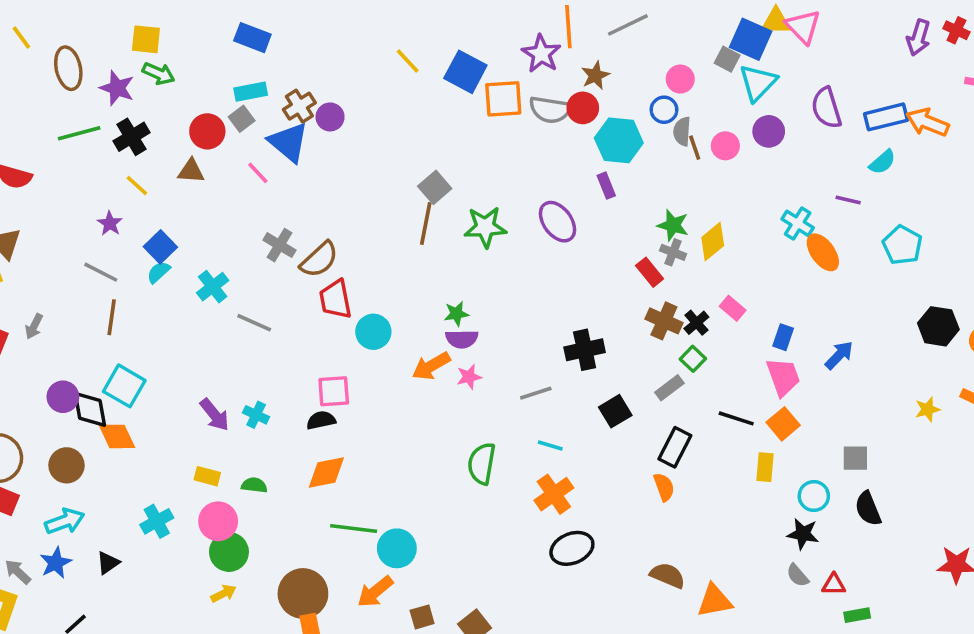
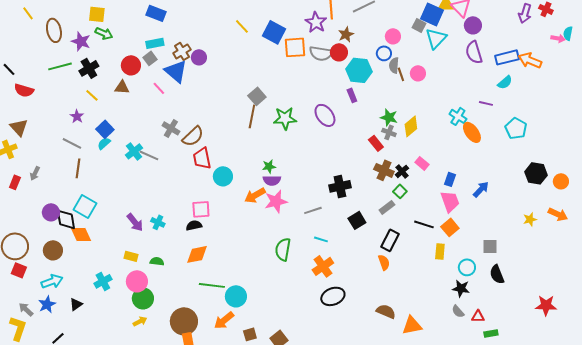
purple circle: (769, 131) -> (473, 25), moved
gray line: (254, 323) -> (149, 155), moved
pink star: (469, 377) -> (276, 201), size x1.6

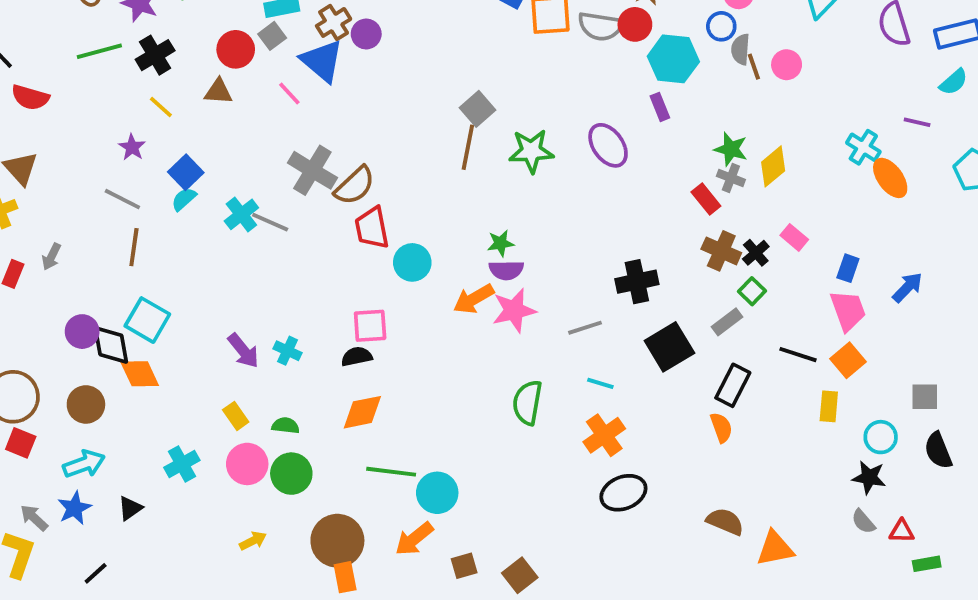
gray cross: (171, 128) -> (312, 170), size x1.4
black square: (357, 220) -> (669, 347), size x1.4
yellow rectangle: (131, 256) -> (236, 416), turned 40
green circle: (143, 298) -> (291, 474), moved

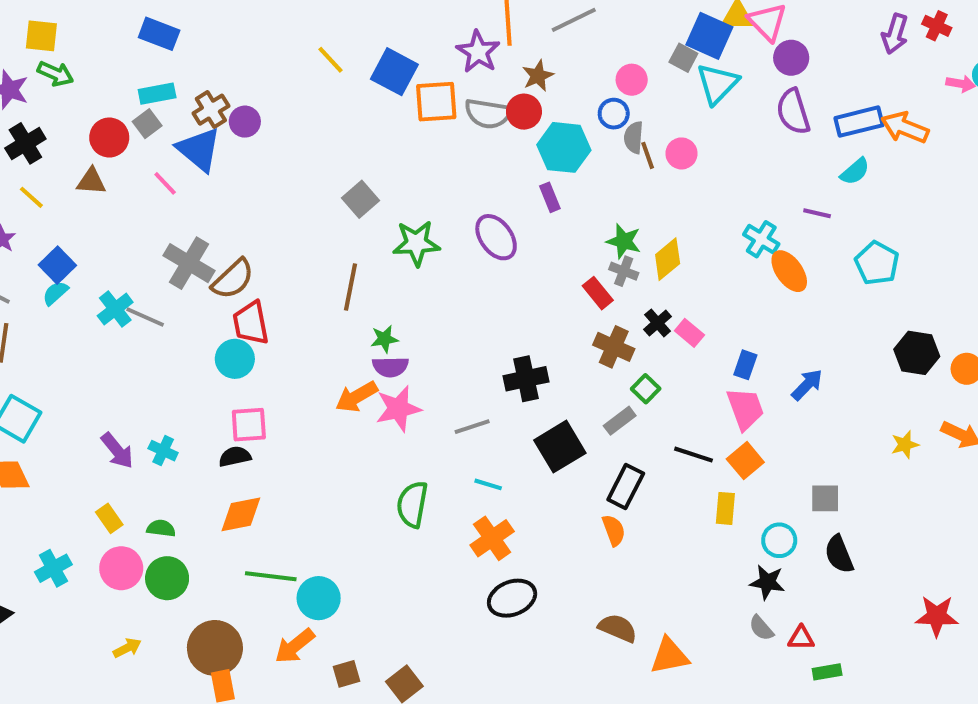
brown line: (468, 147) -> (350, 287), moved
black cross: (756, 253) -> (658, 323), moved
cyan circle: (412, 262) -> (235, 359), moved

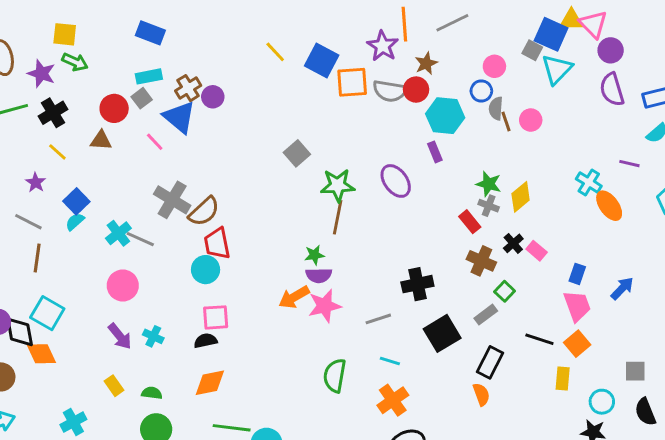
brown line: (350, 287) -> (338, 217), moved
pink circle: (121, 568) -> (123, 286), moved

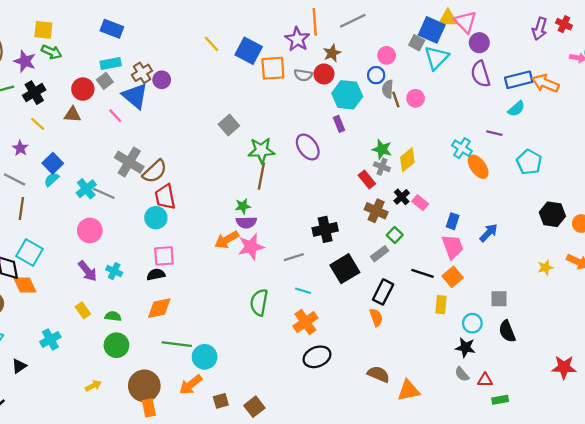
gray semicircle: (390, 91) -> (303, 75), size x0.7

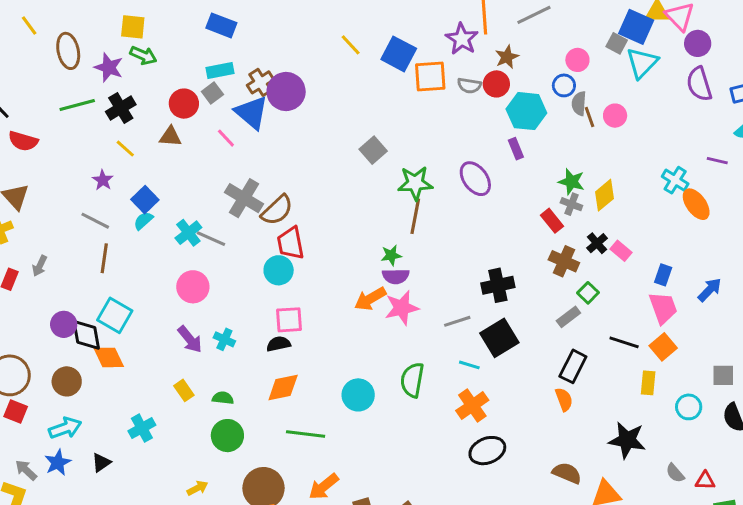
purple circle: (162, 80) -> (286, 91), size x1.6
black square: (345, 269) -> (499, 338), moved
black star: (465, 348) -> (627, 440), moved, size x1.4
cyan circle: (205, 357) -> (358, 395), moved

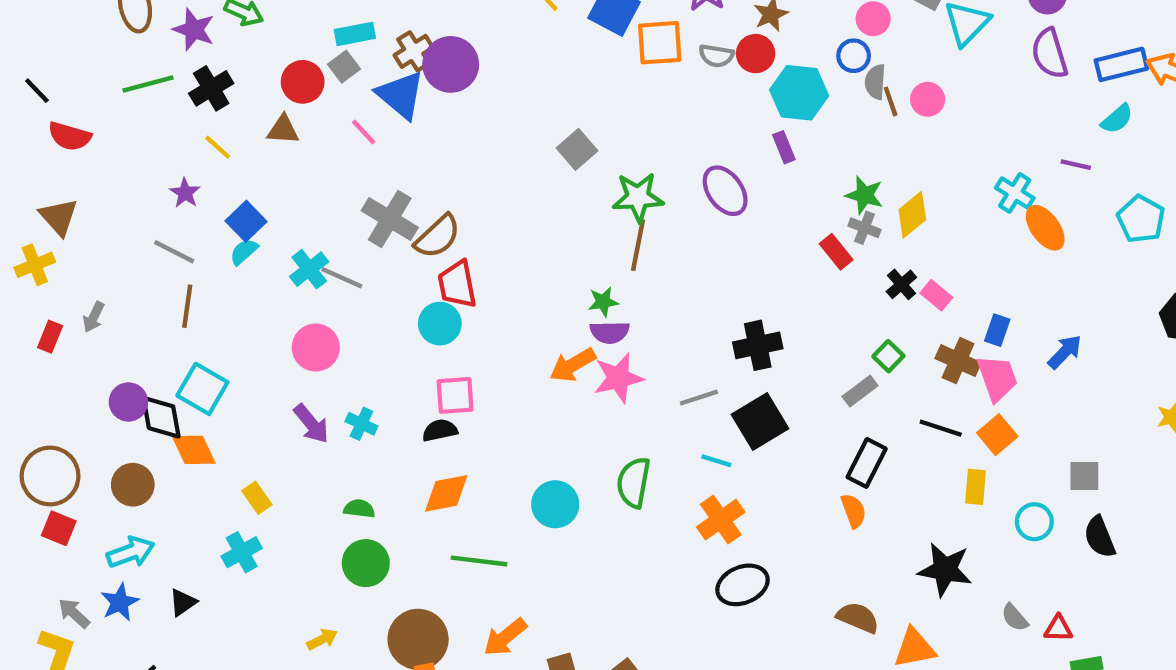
brown cross: (564, 261) -> (958, 361), moved
yellow rectangle: (184, 390) -> (257, 498), moved

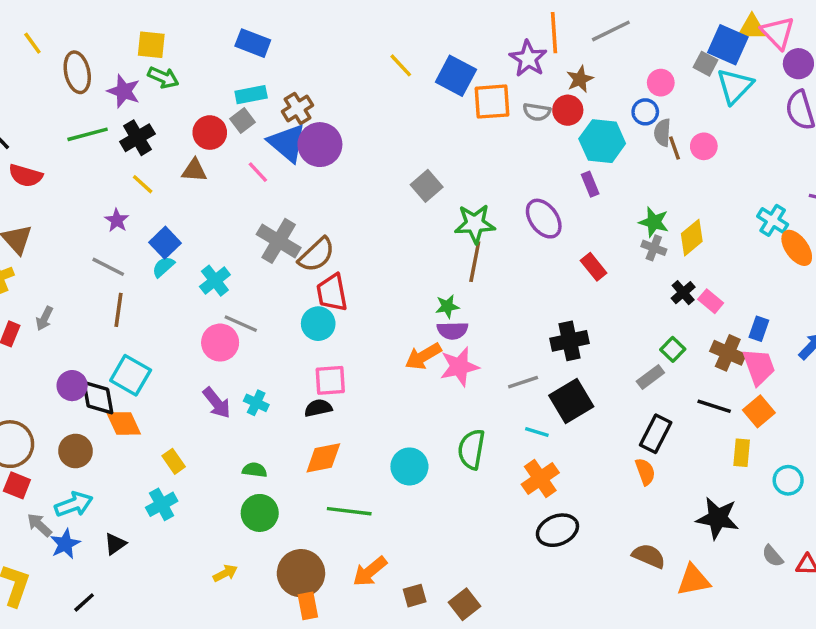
purple circle: (451, 64) -> (320, 145), moved
red rectangle: (836, 252) -> (594, 267), moved
gray line: (342, 278) -> (241, 324), moved
gray arrow: (74, 613) -> (39, 525), moved

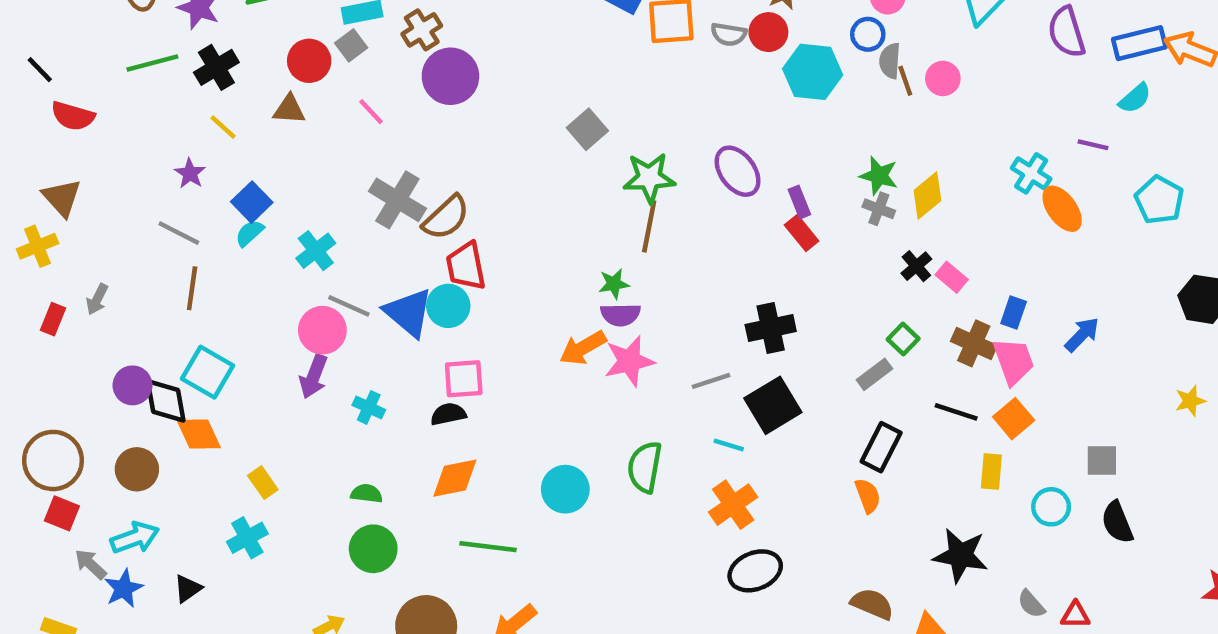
blue triangle: (287, 143) -> (409, 313), moved
purple rectangle: (590, 184) -> (799, 202), moved
purple arrow: (217, 403) -> (314, 377), moved, turned 60

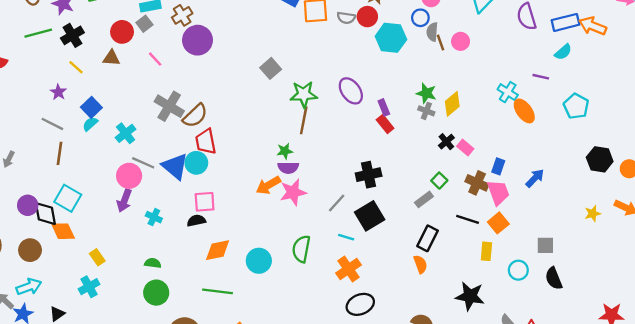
gray line: (711, 381) -> (337, 203), turned -30
orange diamond: (455, 478) -> (218, 250), moved

